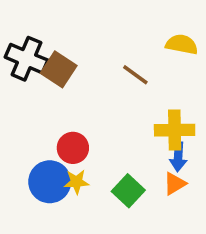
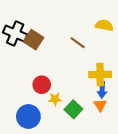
blue circle: (50, 182) -> (28, 116), moved
yellow star: (76, 182) -> (55, 99), moved
orange triangle: (175, 184) -> (100, 105), turned -32

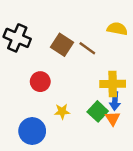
brown square: (34, 40) -> (62, 45), moved
red circle: (42, 85) -> (40, 82), moved
green square: (73, 109) -> (98, 111), moved

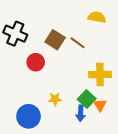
yellow semicircle: (117, 29) -> (97, 17), moved
red circle: (40, 82) -> (36, 62), moved
blue arrow: (115, 101) -> (81, 113), moved

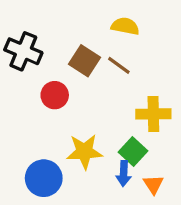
yellow semicircle: (97, 17) -> (125, 26), moved
yellow star: (55, 99) -> (84, 152), size x1.6
orange triangle: (100, 105) -> (153, 184), moved

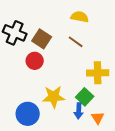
brown square: (84, 61) -> (42, 39), moved

